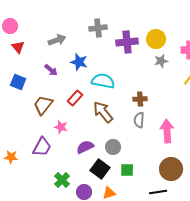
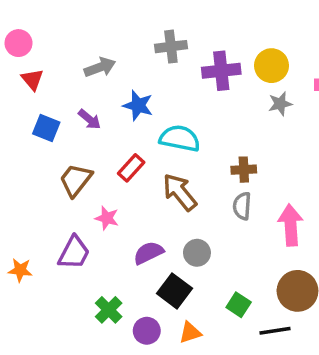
blue square: (18, 82) -> (46, 128), moved
green square: (127, 170) -> (239, 305), moved, turned 32

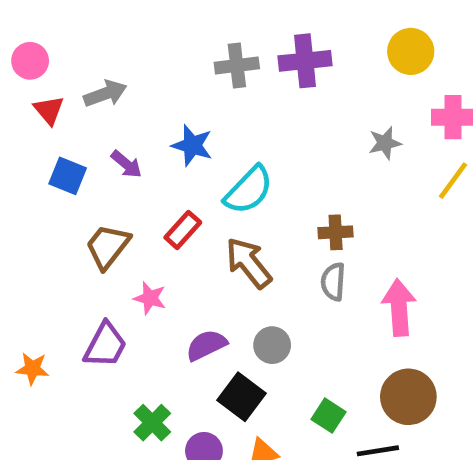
yellow circle: (271, 66) -> (411, 51), moved
gray arrow: (100, 67) -> (105, 94), moved
purple cross: (221, 71) -> (305, 61), moved
cyan semicircle: (180, 138) -> (249, 190), turned 123

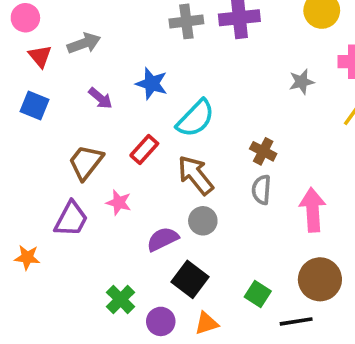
blue square: (68, 176) -> (35, 106), moved
brown cross: (336, 232) -> (263, 151), turned 30
purple trapezoid: (105, 345) -> (71, 219), moved
gray circle: (272, 345) -> (203, 221), moved

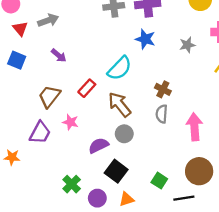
blue star: (152, 84) -> (145, 39), moved

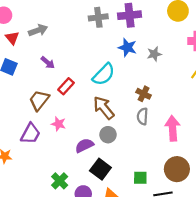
gray star: (187, 45) -> (154, 54), moved
red rectangle: (87, 88) -> (66, 86), moved
green square: (159, 181) -> (140, 178), turned -32

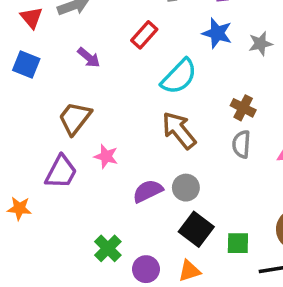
red rectangle: (66, 86) -> (144, 35), moved
gray circle: (108, 135) -> (186, 188), moved
black square: (100, 169) -> (196, 229), moved

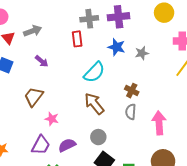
red rectangle: (144, 35) -> (77, 39), moved, turned -49
purple trapezoid: (61, 172) -> (41, 145), moved
purple semicircle: (148, 191) -> (67, 145), moved

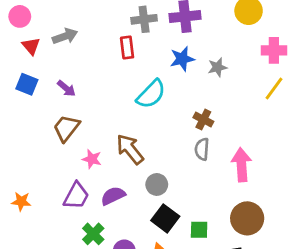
blue star: (117, 47) -> (182, 59), turned -30
purple arrow: (42, 61) -> (66, 88), moved
brown arrow: (94, 104) -> (130, 149), moved

